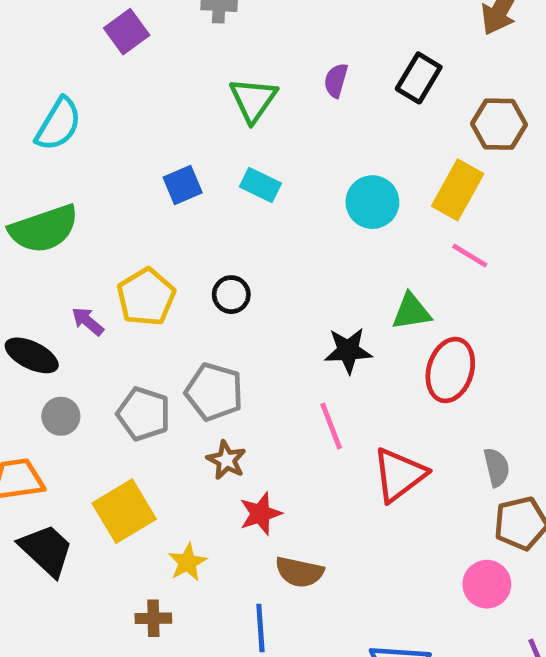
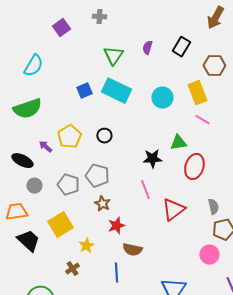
cyan rectangle: (260, 185) -> (116, 91), size x1.8
yellow rectangle: (458, 190) -> (197, 93), turned -50
brown cross: (153, 618) -> (72, 269), turned -32

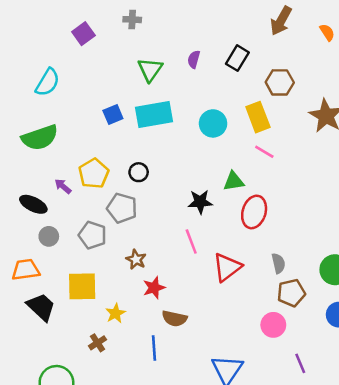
cyan rectangle: (116, 91) -> (154, 114), turned -36
gray pentagon: (97, 176) -> (122, 208), moved
yellow square: (60, 225) -> (82, 286), turned 30

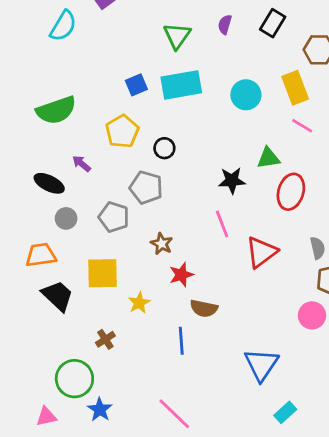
cyan semicircle: (47, 82) -> (63, 26), moved
yellow pentagon: (94, 173) -> (122, 131), moved
brown cross: (98, 343) -> (105, 339), moved

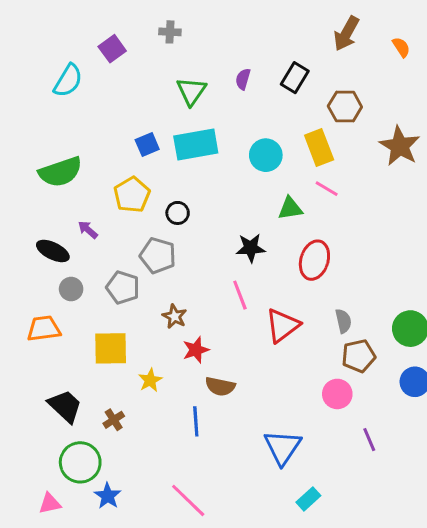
green triangle: (268, 158) -> (290, 208), moved
black trapezoid: (58, 296) -> (65, 406), moved

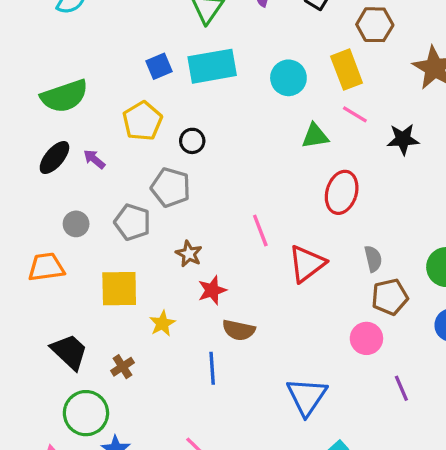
black star: (251, 248) -> (403, 139), moved
black ellipse: (53, 251) -> (54, 157), moved, turned -76

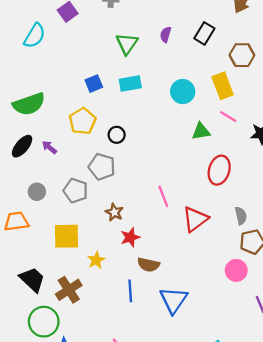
cyan rectangle: (212, 66) -> (130, 84), size x0.7
brown cross: (122, 367) -> (69, 290), size x1.6
blue triangle: (307, 397) -> (174, 300), moved

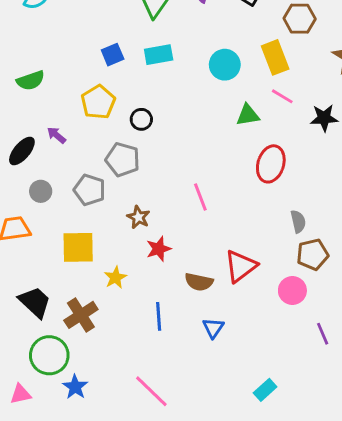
green semicircle: (29, 104) -> (31, 80), size x0.7
black ellipse: (22, 146) -> (22, 151), moved
red triangle: (195, 219) -> (241, 266), moved
brown semicircle: (149, 265) -> (199, 282), moved
blue triangle: (174, 300) -> (213, 328), size x0.6

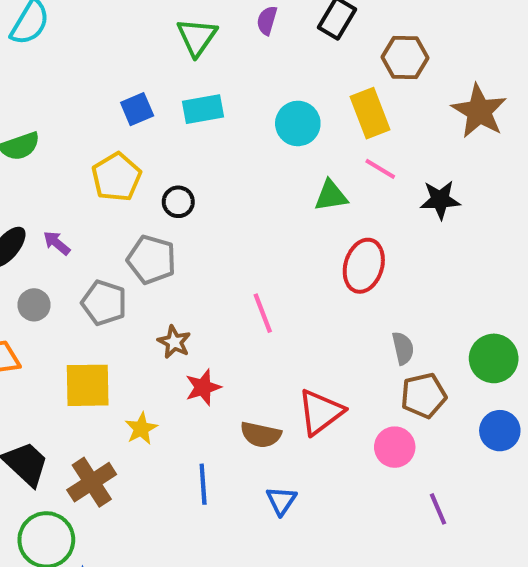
purple arrow: (56, 135) -> (57, 243), moved

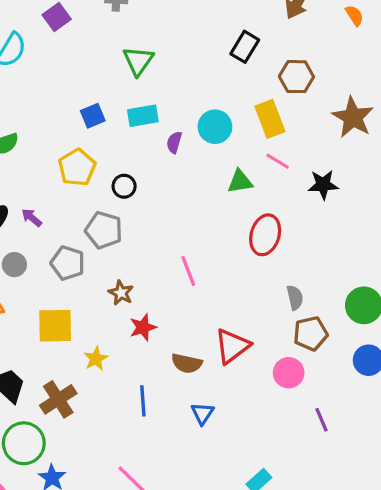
purple semicircle: (267, 20) -> (174, 142), moved

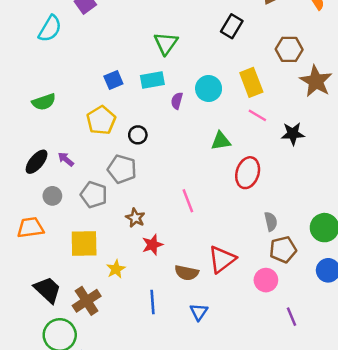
green triangle: (138, 61) -> (166, 43), moved
brown hexagon: (296, 77) -> (289, 49), moved
green triangle: (240, 182) -> (221, 141), moved

